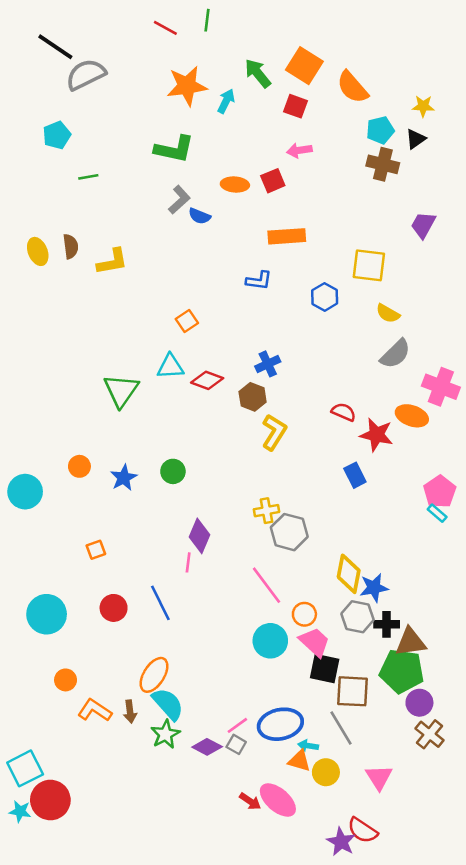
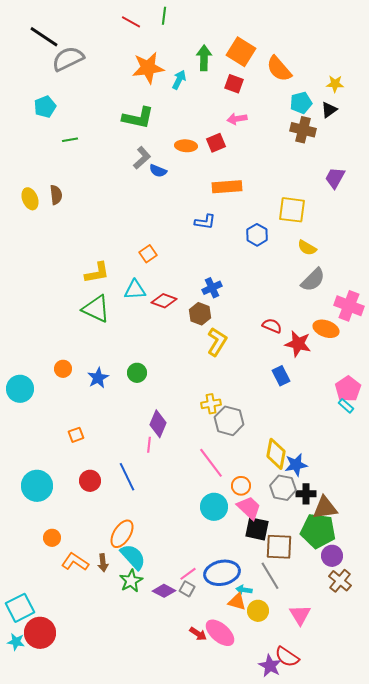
green arrow: (258, 73) -> (204, 58), turned 40
yellow L-shape: (112, 262) -> (97, 273), moved
green triangle: (121, 391) -> (96, 309), turned -40

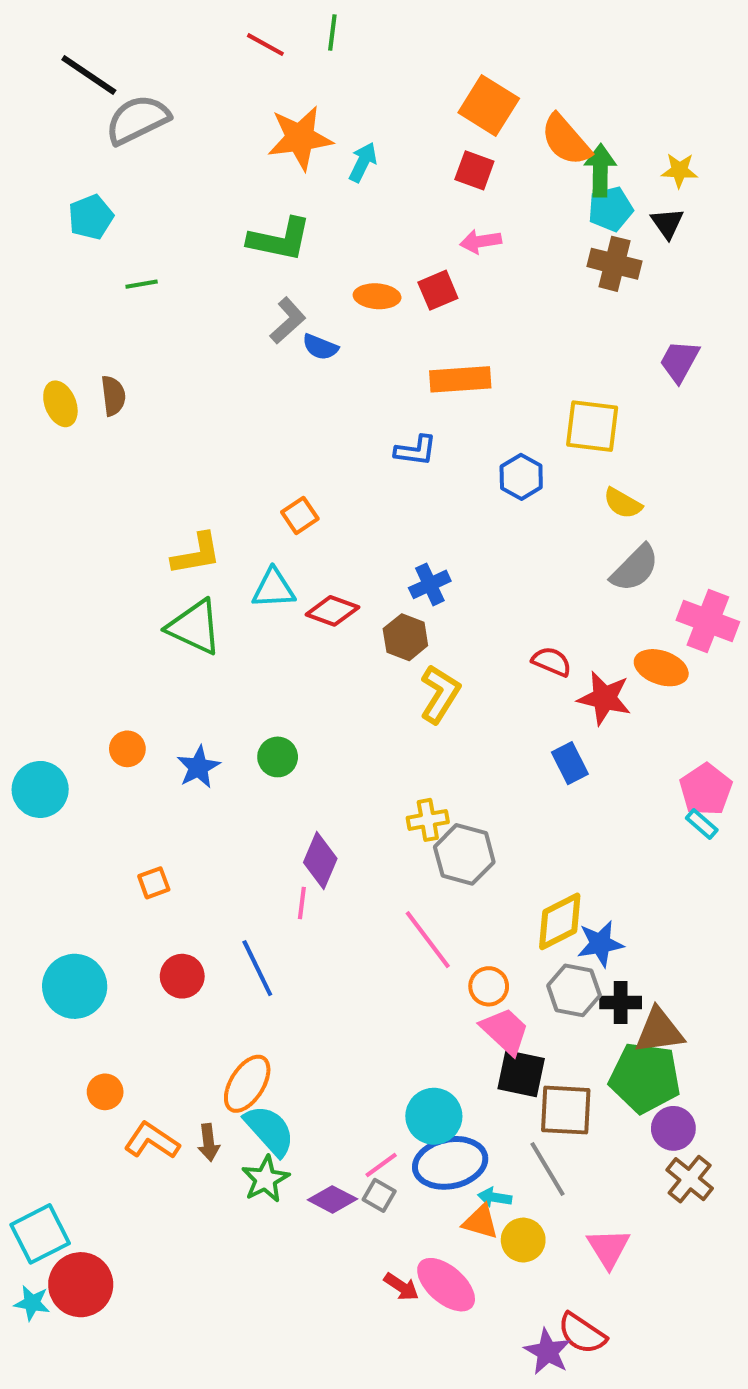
green arrow: (204, 58) -> (600, 170), moved
black triangle: (329, 110) -> (667, 223), turned -30
yellow diamond: (276, 454) -> (560, 921), turned 52
cyan circle: (214, 507) -> (434, 1116), moved

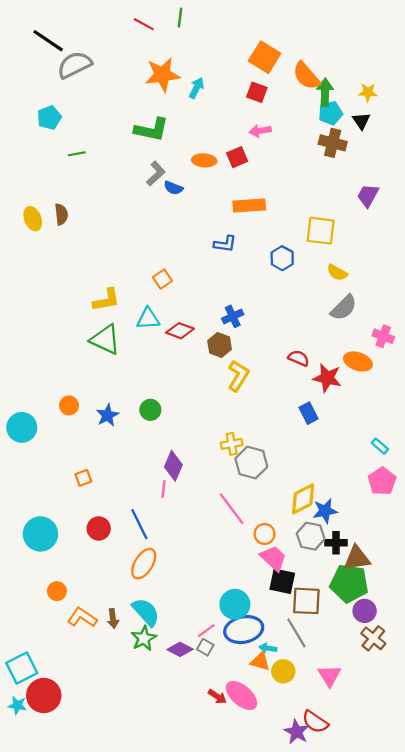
pink cross: (708, 621) -> (383, 336), size x0.7
pink pentagon: (706, 789) -> (382, 481), moved
orange ellipse: (247, 1084) -> (144, 564), moved

